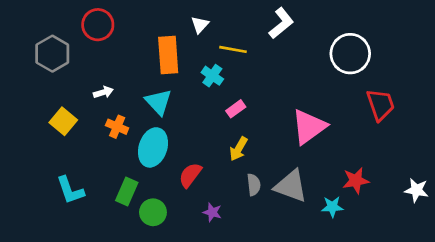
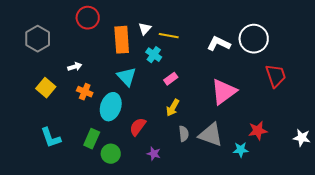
white L-shape: (281, 23) -> (219, 44), moved, turned -115
red circle: (98, 25) -> (88, 18), moved
white triangle: (200, 25) -> (145, 29), moved
cyan triangle: (158, 102) -> (127, 77), moved

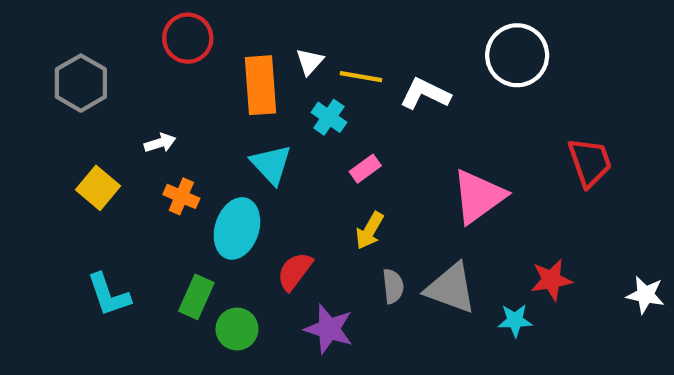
white circle: (254, 39) -> (517, 55), moved
white L-shape: (219, 44) -> (425, 94), moved
purple star: (154, 154) -> (329, 329), size x1.6

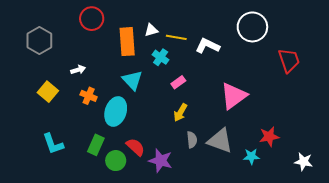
white triangle: (310, 62) -> (151, 30), turned 32
red trapezoid: (590, 162) -> (289, 60), moved
red semicircle: (295, 271) -> (136, 147), moved, turned 96
white star: (645, 295) -> (304, 162), moved

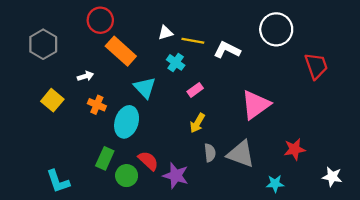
orange rectangle: (127, 42) -> (121, 51), moved, turned -44
cyan L-shape: (53, 144) -> (58, 181), moved
cyan star: (251, 156) -> (275, 184), moved

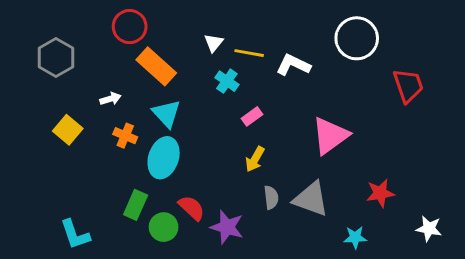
white triangle: (165, 33) -> (214, 43), turned -35
cyan triangle: (145, 88) -> (166, 114), moved

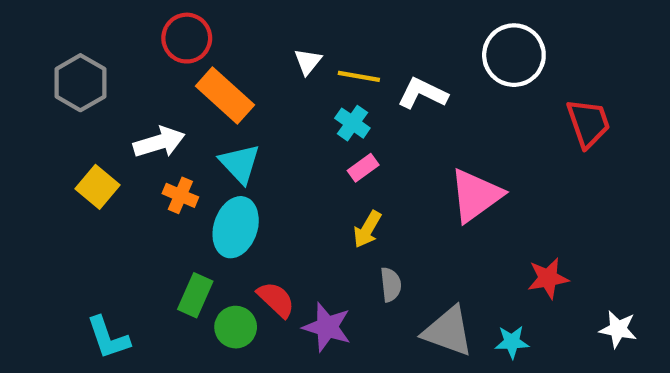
cyan cross: (227, 81) -> (352, 123), moved
white arrow: (110, 99) -> (159, 142), size x1.6
gray triangle: (311, 199) -> (448, 331), moved

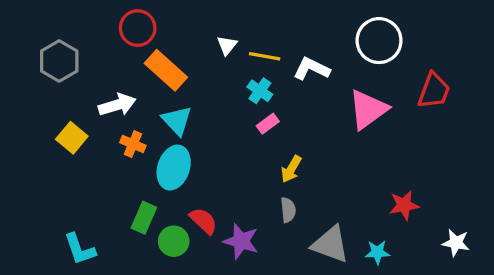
red trapezoid: (588, 123) -> (434, 91), turned 39
pink triangle: (476, 195) -> (368, 110), moved
yellow arrow: (367, 229) -> (291, 169), moved

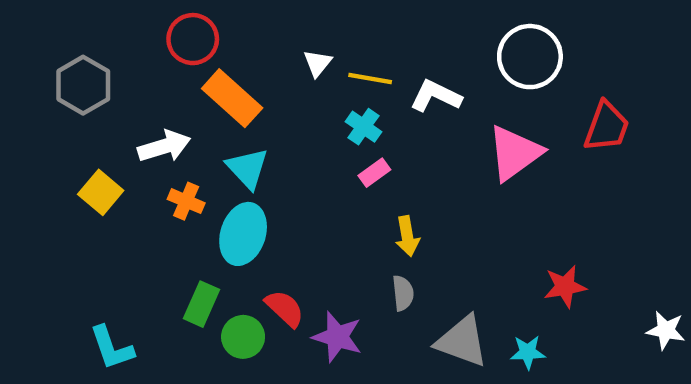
yellow arrow: (291, 169) -> (407, 236), turned -40
white star: (456, 243) -> (666, 330), moved

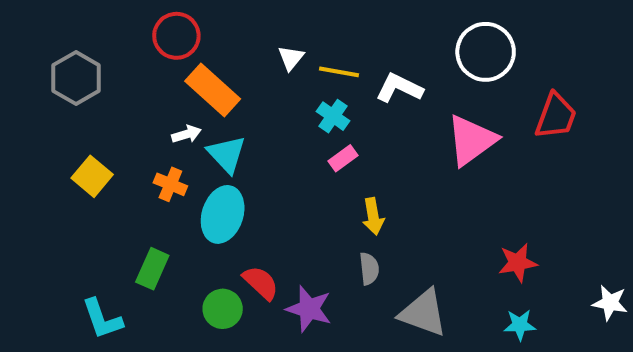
white arrow: (164, 146) -> (186, 134), moved, size x0.6
green rectangle: (201, 304) -> (152, 269), moved
cyan star: (528, 352) -> (520, 325), moved

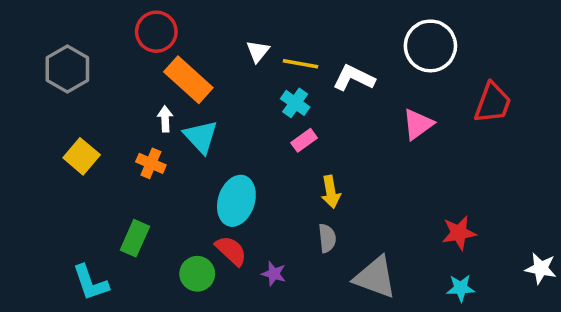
white arrow: (186, 134) -> (165, 119), turned -75
pink triangle: (472, 140) -> (418, 124), size x0.7
cyan ellipse: (223, 214) -> (236, 201), moved
purple star: (309, 309) -> (274, 274), size x0.6

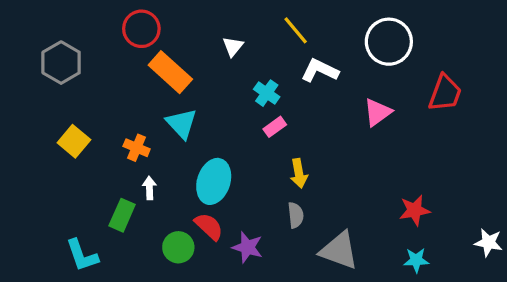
yellow line: (300, 64) -> (296, 30), moved, turned 40
white arrow: (165, 119) -> (149, 188), moved
purple star: (274, 274) -> (247, 247), size x1.4

